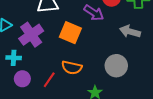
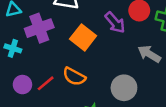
purple circle: (22, 79) -> (22, 85), moved

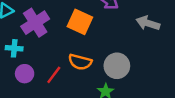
purple circle: (22, 85) -> (25, 74), moved
gray circle: (124, 88) -> (117, 66), moved

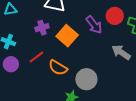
purple cross: (35, 23) -> (42, 28), moved, size x0.6
red line: (54, 75) -> (36, 57), moved

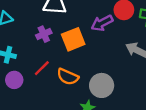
purple arrow: (94, 25) -> (102, 23), turned 108
orange square: (67, 36) -> (73, 39), turned 35

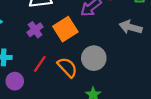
orange semicircle: (68, 77) -> (67, 67), turned -145
gray circle: (102, 85) -> (94, 58), moved

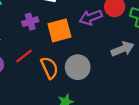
gray arrow: (131, 27) -> (123, 49), turned 125

